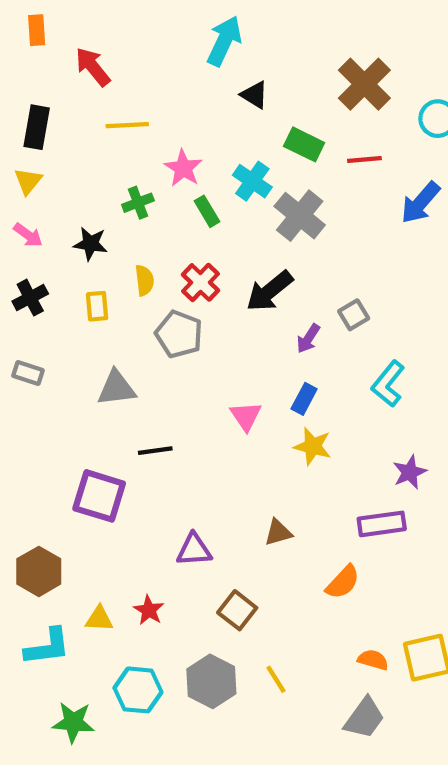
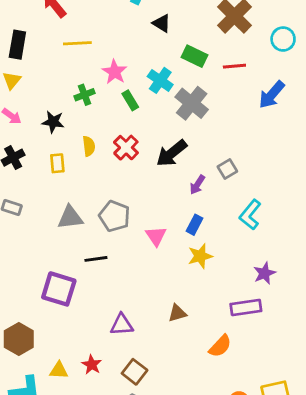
gray pentagon: (179, 334) -> (115, 216), moved
yellow star: (313, 446) -> (200, 256), turned -30
brown square: (237, 610) -> (135, 372), moved

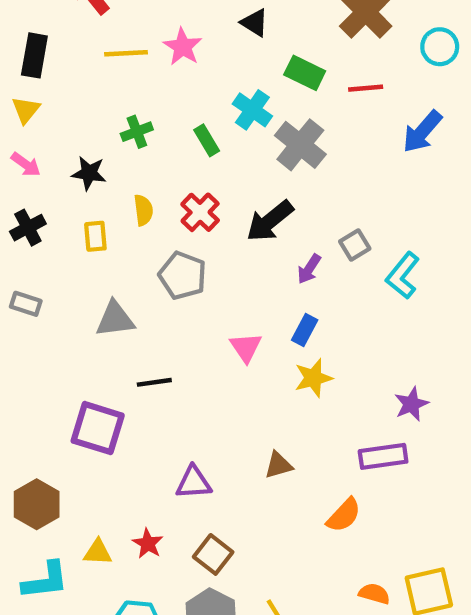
pink star: (115, 72) -> (183, 47), moved
cyan L-shape: (250, 215) -> (403, 276), moved
gray pentagon: (115, 216) -> (183, 276), moved

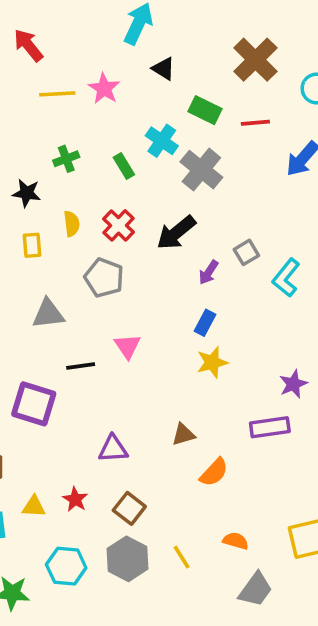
pink triangle: (246, 347) -> (127, 346), moved
orange semicircle: (344, 515) -> (214, 472), moved
orange semicircle: (374, 594) -> (236, 541), moved

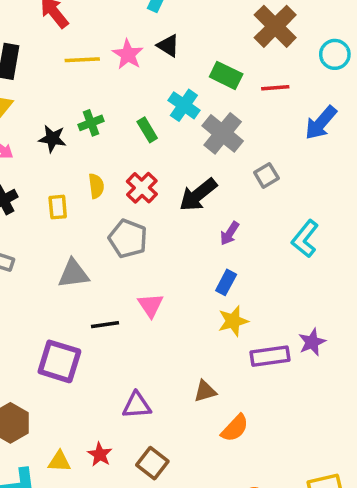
black triangle: (164, 69) -> (168, 46), moved
black star: (27, 193) -> (52, 139), moved
gray square: (246, 252) -> (266, 175), moved
purple rectangle: (270, 427) -> (270, 356), moved

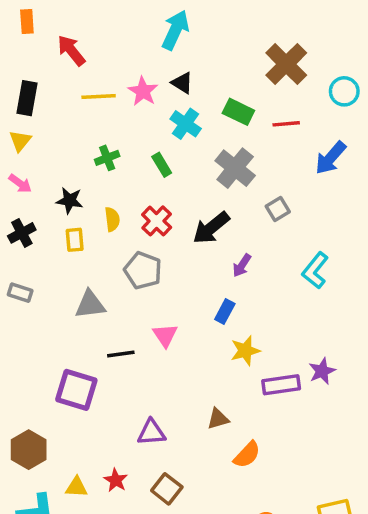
cyan cross: (184, 105) -> (186, 124), moved
black star: (52, 139) -> (70, 201), moved
blue rectangle: (226, 282) -> (225, 311), moved

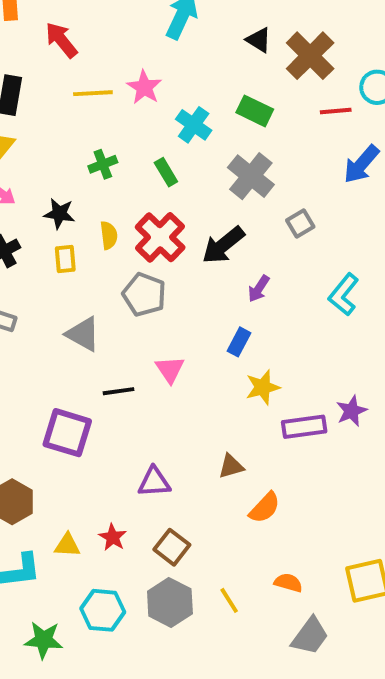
black triangle: (182, 83) -> (259, 40), moved
red line: (286, 124) -> (336, 111), moved
red cross: (157, 221) -> (160, 237), size x1.4
gray triangle: (90, 305) -> (83, 334), turned 36

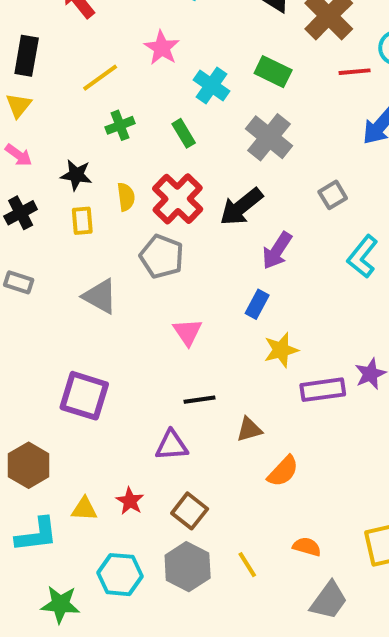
yellow line: (93, 93) -> (100, 78), moved, turned -33
gray square: (300, 223) -> (333, 195), moved
purple arrow: (259, 289) -> (277, 251), size x1.4
black line: (119, 391) -> (199, 400), moved

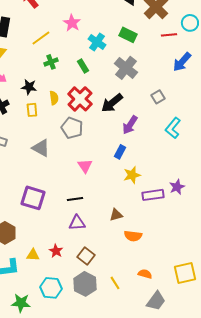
black line: (199, 400) -> (75, 199), moved
orange semicircle: (283, 471) -> (133, 236), turned 54

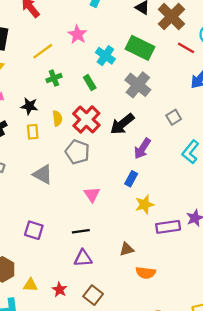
green rectangle: (128, 35) -> (140, 48), size x1.4
red line: (169, 35) -> (186, 48), turned 35
purple square: (33, 198) -> (34, 230), size x0.7
yellow triangle: (33, 255) -> (30, 285), moved

